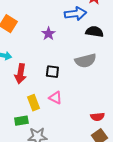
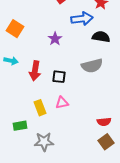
red arrow: (20, 74) -> (35, 71), moved
pink triangle: (55, 98) -> (62, 103), turned -40
green rectangle: (21, 121) -> (20, 126), moved

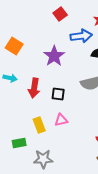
purple star: (55, 39) -> (54, 56), size x1.5

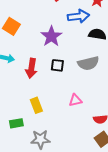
black square: (58, 94) -> (57, 65), moved
pink triangle: (61, 120) -> (75, 100), moved

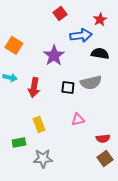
black square: (57, 65) -> (68, 87), moved

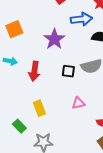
orange square: (14, 45) -> (14, 29), turned 36
green rectangle: (19, 142) -> (19, 126), turned 56

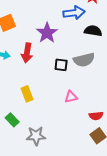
red arrow: (34, 71) -> (27, 53), moved
yellow rectangle: (39, 108) -> (27, 94), moved

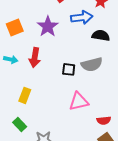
purple star: (47, 33) -> (48, 26), moved
yellow rectangle: (27, 94) -> (25, 95), moved, turned 42
pink triangle: (71, 97) -> (79, 101), size x1.5

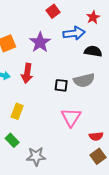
pink triangle: (79, 101) -> (71, 117), turned -45

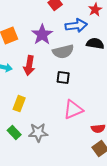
gray semicircle: (84, 80) -> (63, 52), moved
pink triangle: (71, 117) -> (73, 110), turned 35
gray star: (36, 156) -> (38, 133), moved

